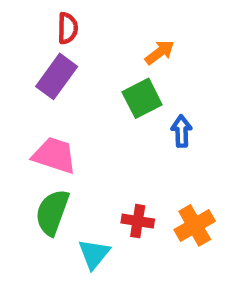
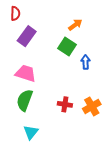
red semicircle: (68, 28) -> (15, 13), moved
green square: (142, 98) -> (67, 46), turned -30
cyan triangle: (94, 254) -> (31, 132), moved

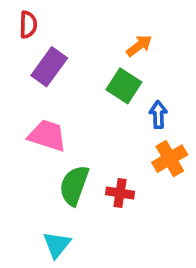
green semicircle: (25, 100) -> (74, 185), moved
orange cross: (92, 106) -> (170, 159), moved

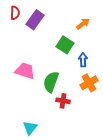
orange arrow: (139, 46) -> (83, 24), moved
purple rectangle: (49, 67) -> (35, 20), moved
green semicircle: (74, 185) -> (51, 82), moved

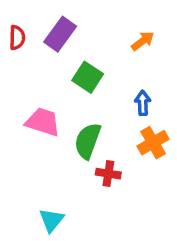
red semicircle: (15, 13) -> (17, 38), moved
green square: (65, 45) -> (88, 77), moved

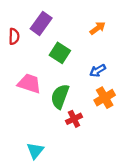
red semicircle: (17, 38) -> (14, 36), moved
blue arrow: (143, 103) -> (98, 71), turned -119
red cross: (108, 174) -> (74, 119), turned -35

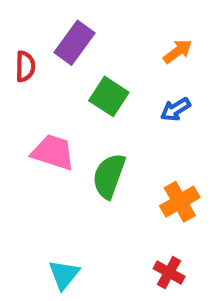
blue arrow: (98, 71) -> (175, 109), moved
orange cross: (105, 98) -> (180, 202), moved
red cross: (74, 119) -> (169, 273), moved, turned -35

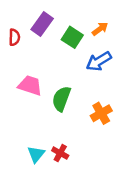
green square: (109, 96) -> (72, 37), moved
blue arrow: (175, 109) -> (99, 61), size x1.5
red cross: (169, 273) -> (60, 153), moved

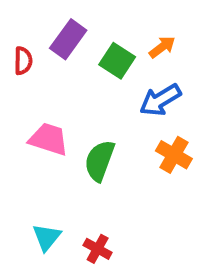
orange cross: (101, 113) -> (174, 155), moved, turned -30
cyan triangle: (36, 154) -> (47, 237), moved

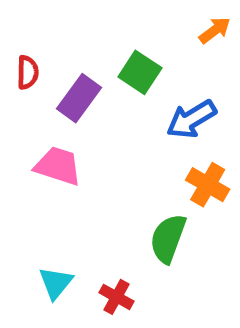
purple rectangle: (68, 39) -> (79, 98), moved
orange arrow: (162, 47) -> (215, 30), moved
green semicircle: (100, 161) -> (168, 238), moved

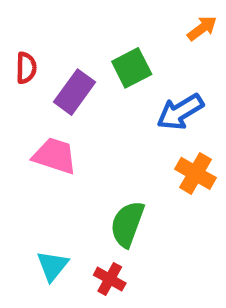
green square: (140, 72) -> (132, 68), turned 30
green semicircle: (168, 238) -> (127, 224), moved

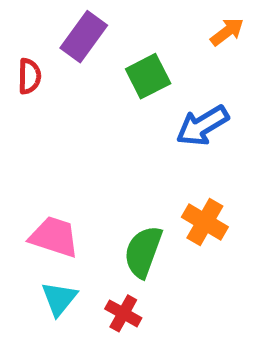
purple rectangle: (75, 92) -> (84, 37), moved
pink trapezoid: (55, 156) -> (54, 237), moved
orange cross: (195, 173) -> (205, 222), moved

